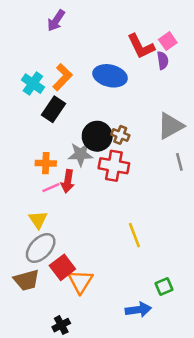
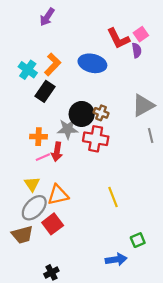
orange triangle: (80, 281) -> (58, 195), moved, turned 45

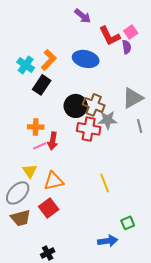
purple arrow: (47, 17) -> (83, 16), moved, turned -84
brown cross: (101, 113) -> (94, 105), size x1.5
gray star: (68, 129) -> (108, 120), moved
gray ellipse: (34, 208) -> (18, 193), moved

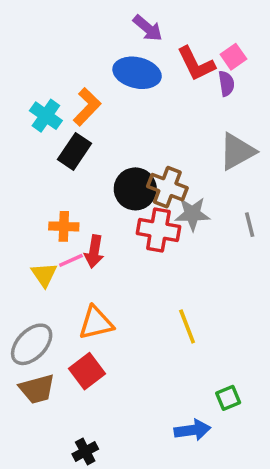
blue ellipse: (86, 59) -> (137, 73), moved
gray triangle: (133, 98) -> (237, 151), moved
yellow triangle: (30, 171) -> (44, 275), moved

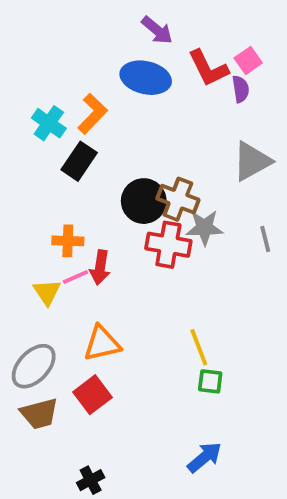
green square: (228, 398) -> (210, 381), moved, turned 30
blue arrow: (192, 430) -> (204, 457), turned -32

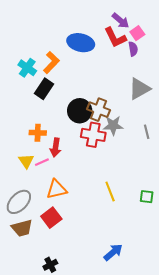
purple arrow: (157, 30) -> (121, 21), moved
pink line: (75, 277) -> (42, 162), moved
green square: (210, 381) -> (147, 197), moved

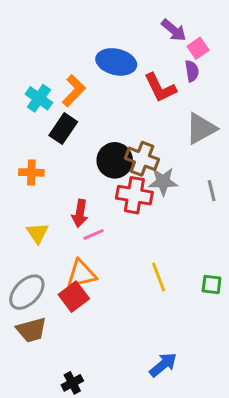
red L-shape: (115, 37) -> (160, 88), moved
orange cross: (38, 133) -> (31, 172), moved
pink line: (42, 162) -> (93, 235), moved
red square: (51, 218) -> (74, 297), moved

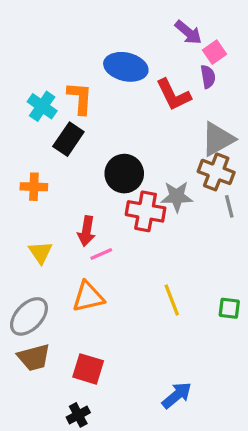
orange L-shape: (74, 91) -> (80, 98), turned -40
brown cross: (142, 159) -> (216, 172), moved
red square: (74, 297) -> (88, 369), moved, turned -36

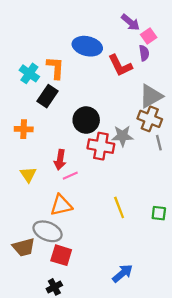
gray ellipse: (29, 316) -> (48, 231), moved, turned 68

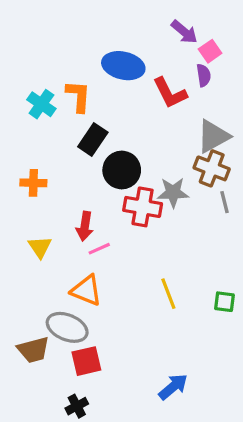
black rectangle: (48, 96) -> (93, 139), moved
orange triangle: (61, 205) -> (86, 290), turned 35
red square: (61, 255) -> (86, 361), turned -30

